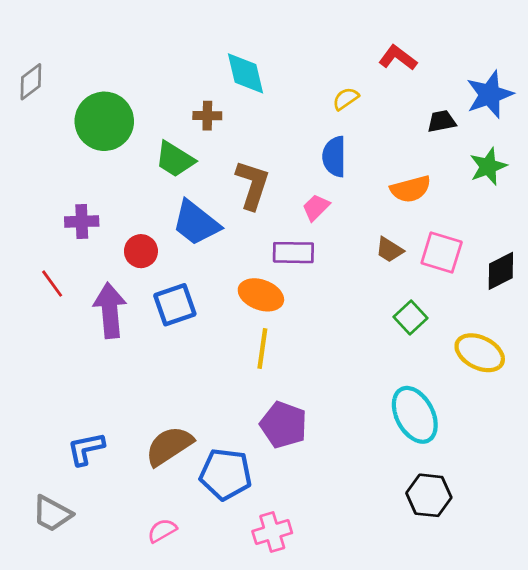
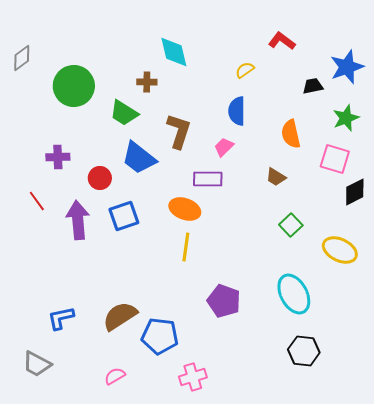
orange semicircle: (411, 189) -> (291, 134), turned 92
pink square: (442, 253) -> (335, 159), moved
purple pentagon: (284, 425) -> (224, 301), moved

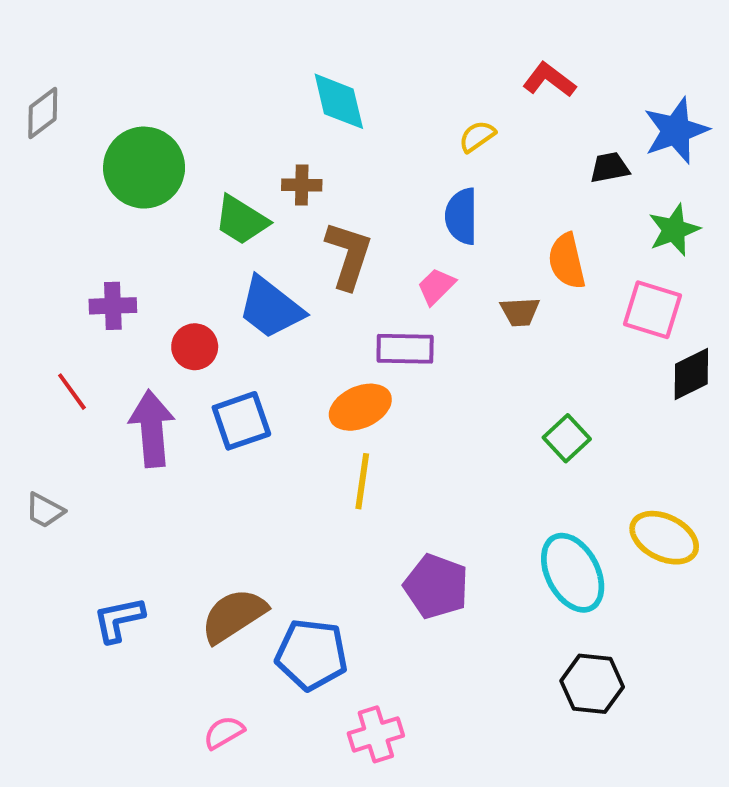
brown cross: (147, 82) -> (302, 185), moved
brown trapezoid: (276, 177) -> (520, 312), moved, turned -35
orange ellipse: (185, 209) -> (360, 407), turned -44
yellow ellipse: (340, 250) -> (664, 538), moved
gray trapezoid: (37, 364) -> (45, 510), moved, size x0.7

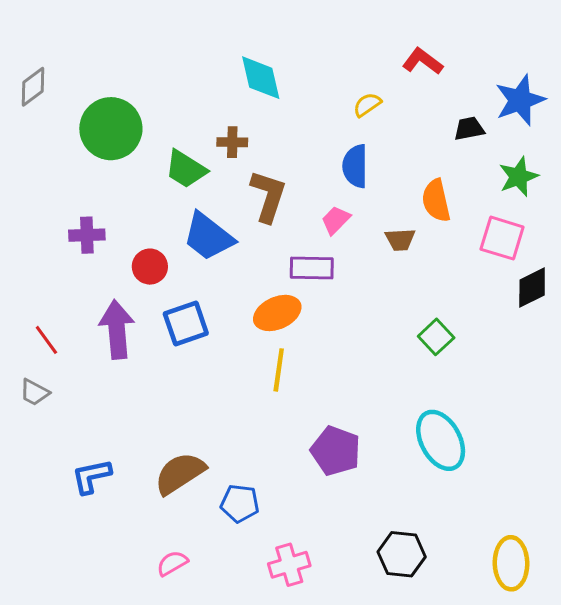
red line: (72, 392) -> (46, 340), moved
yellow ellipse: (664, 538) -> (511, 563), moved, turned 63
blue pentagon: (312, 655) -> (240, 503), size x0.7
black hexagon: (592, 684) -> (402, 554), moved

